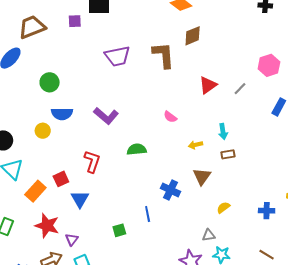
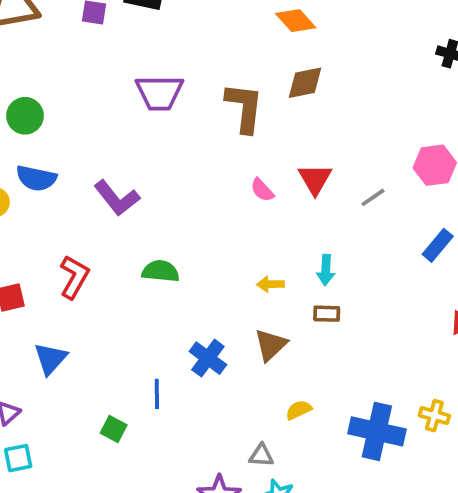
red triangle: (208, 85) -> (315, 179), turned -36
pink semicircle: (170, 117) -> (262, 190), moved
blue triangle: (80, 199) -> (50, 359), moved
blue cross: (267, 211) -> (377, 431), size x1.8
green square: (119, 230) -> (114, 429), moved, turned 32

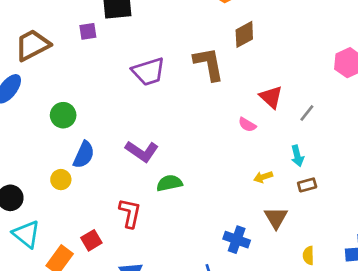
blue semicircle: (36, 178) -> (84, 155), turned -60
pink semicircle: (262, 190) -> (247, 125), moved
gray line: (373, 197) -> (307, 113), moved
green semicircle: (161, 271) -> (169, 183), moved
yellow semicircle: (299, 410) -> (308, 255), turned -48

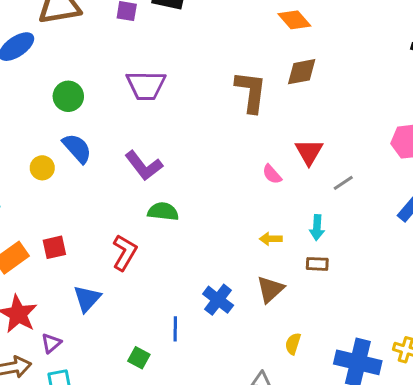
purple trapezoid: (149, 72) -> (146, 85), moved
blue semicircle: (84, 155) -> (77, 148), turned -84
red L-shape: (130, 213) -> (125, 253), moved

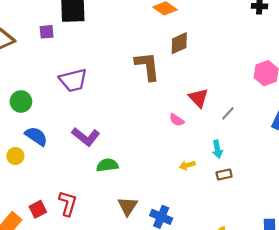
red L-shape: (125, 253) -> (68, 203), moved
brown triangle: (270, 289) -> (128, 206), moved

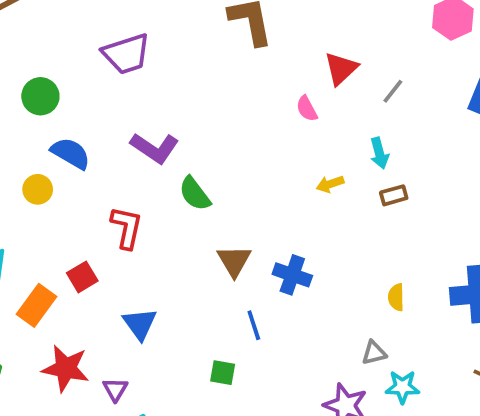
red triangle: (198, 98) -> (341, 68), turned 35
pink semicircle: (177, 120) -> (307, 109), turned 32
green semicircle: (107, 165) -> (195, 194), turned -115
red L-shape: (68, 203) -> (127, 228), moved

